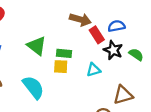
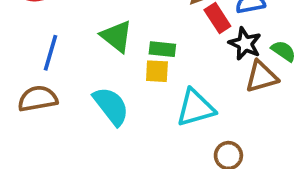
cyan triangle: (93, 70) -> (195, 108), moved, size x1.6
brown triangle: (123, 95) -> (261, 77), moved

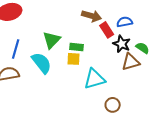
green triangle: (117, 36) -> (52, 40), turned 36
cyan semicircle: (111, 106) -> (42, 63), moved

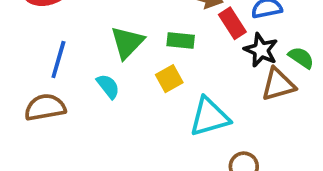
green rectangle: (77, 47) -> (181, 40), moved
yellow square: (74, 59) -> (169, 79), turned -32
cyan semicircle: (42, 63) -> (108, 86), size x0.6

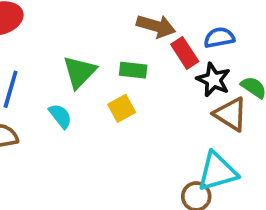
brown triangle: (278, 84) -> (231, 114), turned 48
cyan triangle: (209, 117) -> (217, 172), moved

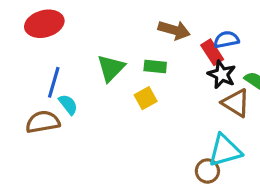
red rectangle: (185, 53) -> (212, 52), moved
cyan semicircle: (60, 116) -> (68, 105), moved

